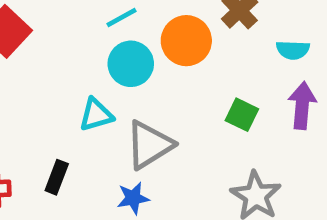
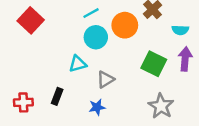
green square: (242, 115) -> (154, 64), size x1.5
gray triangle: (149, 145) -> (105, 79), size x0.7

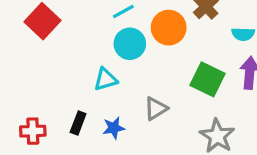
gray triangle: (105, 79) -> (156, 108), moved
blue star: (97, 107) -> (114, 128), moved

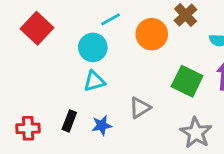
cyan circle: (130, 44) -> (93, 47), moved

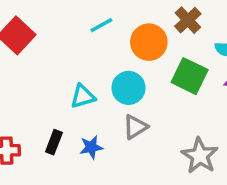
cyan circle: (93, 47) -> (129, 88), moved
green square: (187, 81) -> (190, 76), moved

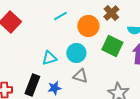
gray triangle: (135, 127) -> (80, 76), turned 49
black rectangle: (54, 142) -> (32, 85), size x1.5

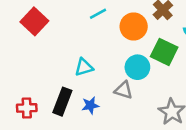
cyan circle: (76, 53) -> (137, 67), moved

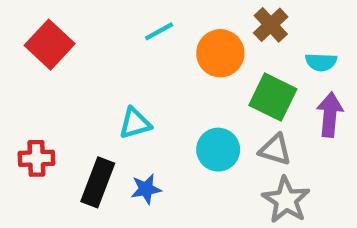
cyan circle: (137, 67) -> (218, 150), moved
gray triangle: (123, 90) -> (275, 150), moved
red cross: (27, 108) -> (36, 158), moved

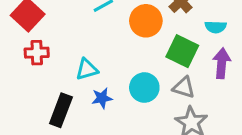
red cross: (36, 158) -> (37, 53), moved
blue star: (146, 189) -> (102, 98), moved

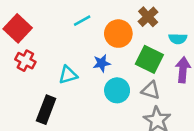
red cross: (37, 53) -> (25, 61), turned 30
blue star: (102, 98) -> (102, 63), moved

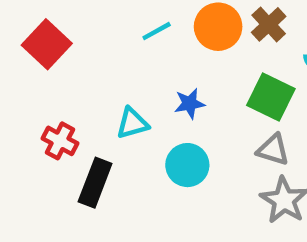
orange circle: (118, 34) -> (218, 27), moved
red cross: (25, 61) -> (60, 141), moved
cyan circle: (117, 90) -> (187, 165), moved

